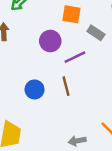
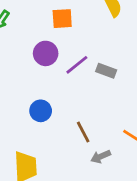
gray rectangle: (96, 33) -> (106, 71), moved
brown line: (66, 86) -> (83, 132), moved

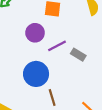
blue circle: (41, 111) -> (36, 74), moved, size x1.5

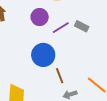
gray rectangle: (78, 55) -> (82, 26), moved

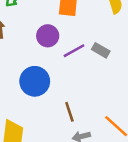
blue circle: (43, 55) -> (35, 81), moved

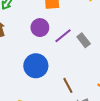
gray rectangle: (101, 50) -> (84, 40), moved, turned 32

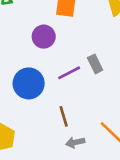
purple line: (63, 36) -> (69, 73), moved

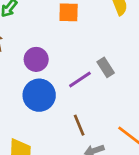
purple circle: (44, 37) -> (36, 59), moved

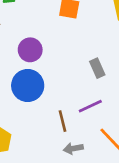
purple line: (80, 80) -> (90, 106), moved

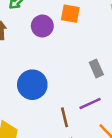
purple circle: (30, 50) -> (42, 26), moved

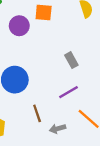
brown line: (64, 117) -> (37, 113), moved

